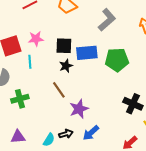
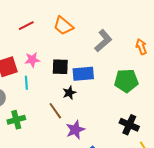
green pentagon: (117, 60) -> (126, 81), moved
black star: (66, 66) -> (69, 93), moved

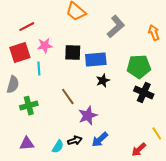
red line: (26, 26) -> (27, 27), moved
black star: (69, 93) -> (103, 81), moved
black cross: (129, 125) -> (144, 93), moved

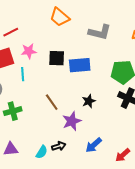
gray L-shape: (116, 27) -> (100, 32), turned 55
black star: (103, 81) -> (89, 101), moved
blue arrow: (100, 140) -> (94, 145), moved

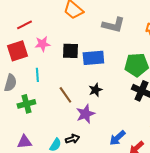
cyan line: (23, 74) -> (37, 75), moved
black star: (89, 101) -> (95, 90), moved
blue arrow: (94, 145) -> (117, 138), moved

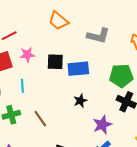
brown line: (65, 95) -> (40, 119), moved
purple star: (85, 114) -> (102, 125), moved

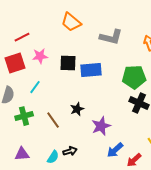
cyan line: (22, 86) -> (35, 87), turned 40
black star: (80, 101) -> (77, 109), moved
purple star: (102, 125) -> (101, 126), moved

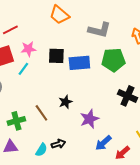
green pentagon: (134, 77) -> (113, 60), moved
cyan line: (35, 87) -> (23, 69), moved
green cross: (24, 116) -> (16, 121), moved

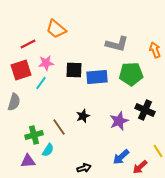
orange trapezoid: (59, 15) -> (56, 29), moved
purple star: (89, 119) -> (119, 121), moved
black arrow: (58, 144) -> (84, 168), moved
cyan semicircle: (41, 150) -> (48, 150), moved

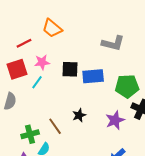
green pentagon: (131, 74) -> (127, 86), moved

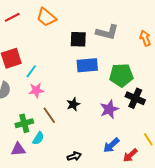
red line: (24, 43) -> (12, 17), moved
pink star: (42, 62) -> (36, 90), moved
black square: (70, 69) -> (78, 39), moved

